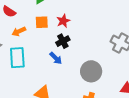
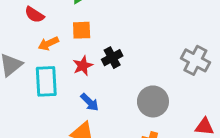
red star: (63, 21) -> (83, 66), moved
blue arrow: (56, 58) -> (90, 102), moved

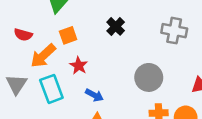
orange arrow: (48, 44) -> (43, 56), size x1.5
black cross: (112, 58) -> (116, 26), moved

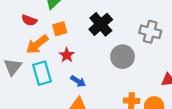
black cross: (116, 26) -> (101, 24), size x1.5
red semicircle: (23, 35) -> (29, 20), moved
gray circle: (149, 77) -> (123, 57), moved

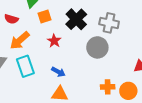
orange square: (60, 29) -> (45, 17), moved
gray cross: (150, 32) -> (109, 23), moved
red star: (67, 55) -> (54, 41), moved

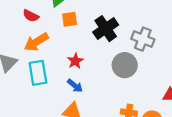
red star: (54, 41) -> (75, 61), moved

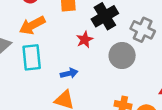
red star: (75, 61) -> (85, 40), moved
blue arrow: (75, 86) -> (69, 73), turned -56

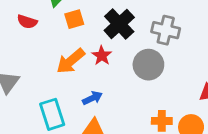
orange arrow: (32, 25) -> (71, 61), moved
cyan rectangle: (32, 57) -> (52, 114), moved

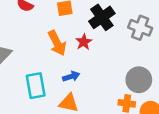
orange arrow: (71, 61) -> (57, 43), turned -85
gray circle: (148, 65) -> (139, 80), moved

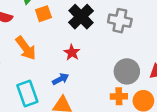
red star: (84, 42) -> (72, 52), moved
orange arrow: (57, 43) -> (26, 48), moved

